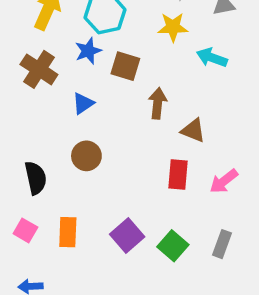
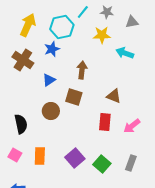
brown square: (125, 66) -> (74, 97), moved
brown arrow: (158, 103) -> (82, 70), moved

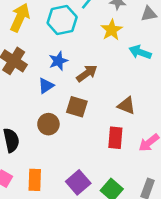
yellow star: (102, 35) -> (112, 30), turned -30
blue star: (52, 49) -> (58, 61), moved
brown arrow: (82, 70) -> (87, 73), turned 48

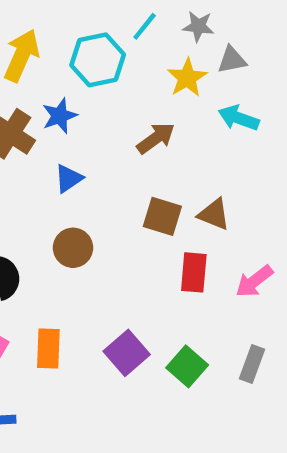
gray triangle: (149, 14) -> (232, 60), moved
blue star: (58, 61) -> (60, 116), moved
brown arrow: (87, 73) -> (156, 138), moved
brown square: (77, 107) -> (162, 216), moved

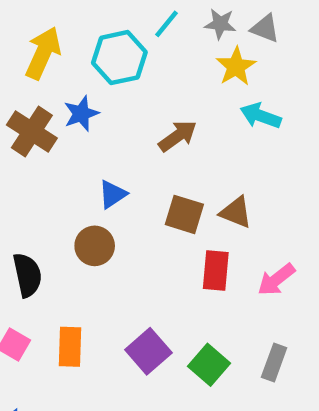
gray triangle: (232, 60) -> (265, 28), moved, turned 32
yellow star: (187, 78) -> (236, 66), moved
blue triangle: (69, 178) -> (113, 194), moved

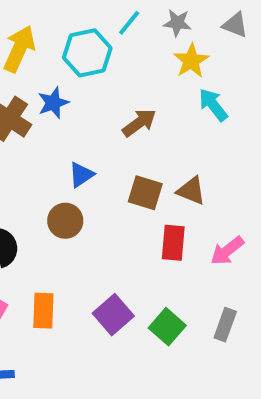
gray triangle: (265, 28) -> (235, 25), moved
cyan arrow: (261, 116) -> (213, 105), turned 32

